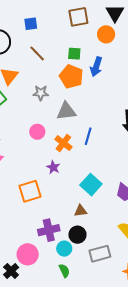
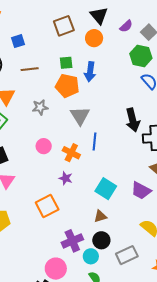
brown line: (37, 53) -> (30, 69), turned -42
gray triangle: (66, 111) -> (80, 116), moved, turned -45

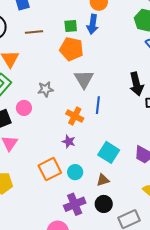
blue arrow: (90, 72) -> (93, 24), moved
gray star: (40, 107) -> (46, 89), moved
pink circle: (44, 146) -> (24, 108), moved
cyan circle: (91, 256) -> (75, 172), moved

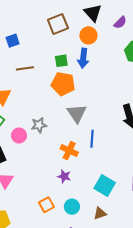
pink circle: (24, 108) -> (19, 135), moved
orange square: (50, 169) -> (47, 205), size x0.7

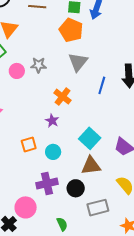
blue line: (92, 139) -> (102, 85), moved
brown triangle: (100, 213) -> (91, 166), moved, size x1.5

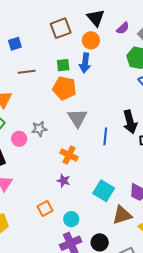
cyan circle: (53, 152) -> (71, 219), moved
brown triangle: (91, 166) -> (122, 215), moved

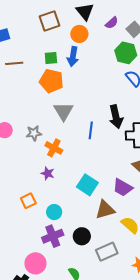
gray star: (39, 129) -> (34, 133), moved

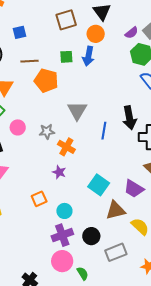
purple semicircle: (112, 23) -> (132, 33), moved
orange pentagon: (51, 81) -> (46, 81), moved
pink circle: (35, 263) -> (62, 261), moved

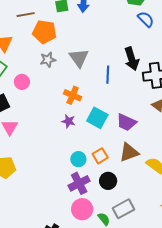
gray star: (47, 132) -> (48, 60), moved
cyan square: (99, 185) -> (97, 118), moved
purple trapezoid: (134, 189) -> (126, 122), moved
orange square: (39, 199) -> (100, 156), moved
gray rectangle: (116, 252) -> (124, 209), moved

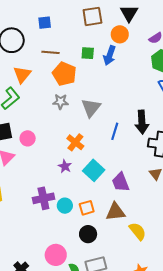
pink circle: (22, 82) -> (28, 138), moved
purple trapezoid: (126, 122) -> (121, 182), turned 30
purple cross: (79, 183) -> (43, 198), moved

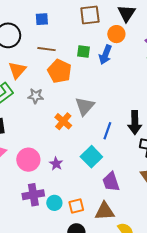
gray star: (61, 102) -> (36, 96), moved
pink circle: (28, 138) -> (28, 160), moved, size x1.5
orange cross: (75, 142) -> (63, 121), moved
cyan square: (94, 170) -> (91, 157), moved

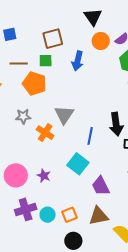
brown square: (90, 15) -> (53, 39), moved
orange circle: (116, 34) -> (101, 41), moved
green square: (84, 51) -> (46, 61), moved
gray star: (36, 96) -> (23, 116), moved

